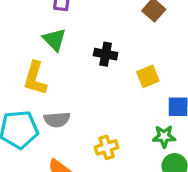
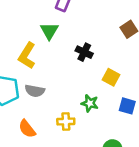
yellow square: (148, 76) -> (111, 77), turned 35
green star: (164, 136) -> (90, 103), moved

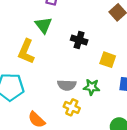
gray semicircle: (35, 91) -> (67, 85), moved
yellow cross: (66, 122) -> (72, 107), turned 35

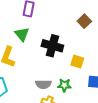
black cross: (79, 40) -> (52, 46), size x1.5

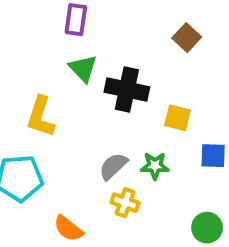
green triangle: (22, 34) -> (83, 68), moved
gray semicircle: (43, 84) -> (113, 166), turned 140

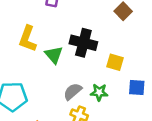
green triangle: (83, 68) -> (54, 55), moved
yellow L-shape: (41, 117) -> (28, 39), moved

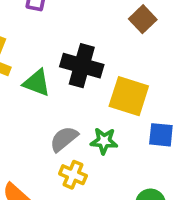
green triangle: (54, 55) -> (37, 83), turned -30
yellow square: (115, 62) -> (129, 96), size x1.5

